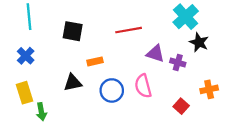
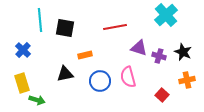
cyan line: (29, 17) -> (40, 20), moved
black star: (199, 42) -> (183, 52), moved
green arrow: (41, 112) -> (37, 100), turned -63

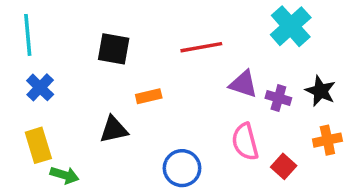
cyan line: (40, 20) -> (28, 35), moved
pink semicircle: (128, 77) -> (245, 142), moved
blue circle: (100, 81) -> (182, 168), moved

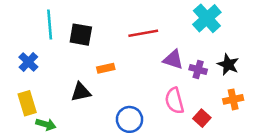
cyan line: (28, 35) -> (50, 25), moved

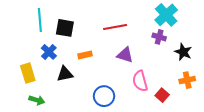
purple triangle: (173, 60) -> (125, 55), moved
blue cross: (28, 62) -> (49, 52), moved
purple cross: (198, 70) -> (159, 37), moved
yellow rectangle: (27, 103) -> (28, 73), moved

